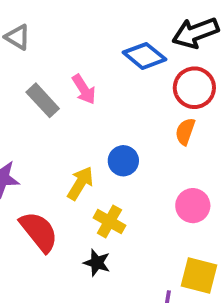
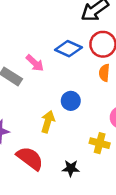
blue diamond: (144, 56) -> (68, 49), moved
yellow cross: (109, 222) -> (100, 143), moved

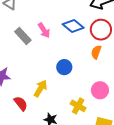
yellow arrow: (48, 122) -> (40, 89), moved
red semicircle: (30, 158) -> (21, 103), size x0.7

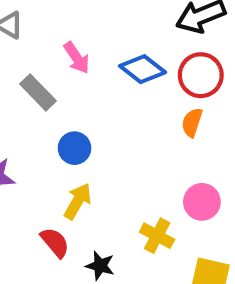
pink arrow: (44, 30) -> (77, 58), moved
blue circle: (64, 67) -> (74, 148), moved
red semicircle: (21, 103) -> (55, 242), moved

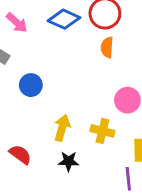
yellow arrow: (78, 201) -> (62, 128), moved
red semicircle: (55, 242) -> (20, 154), moved

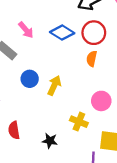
yellow arrow: (62, 128) -> (54, 85), moved
red semicircle: (20, 154) -> (14, 130), turned -144

